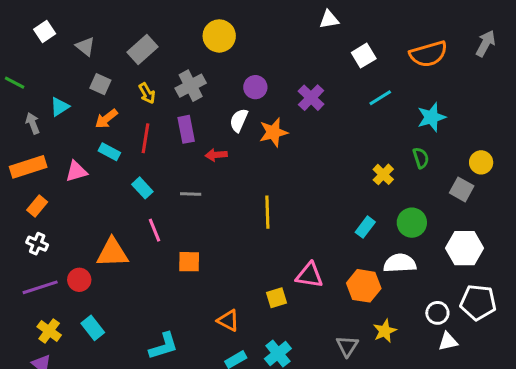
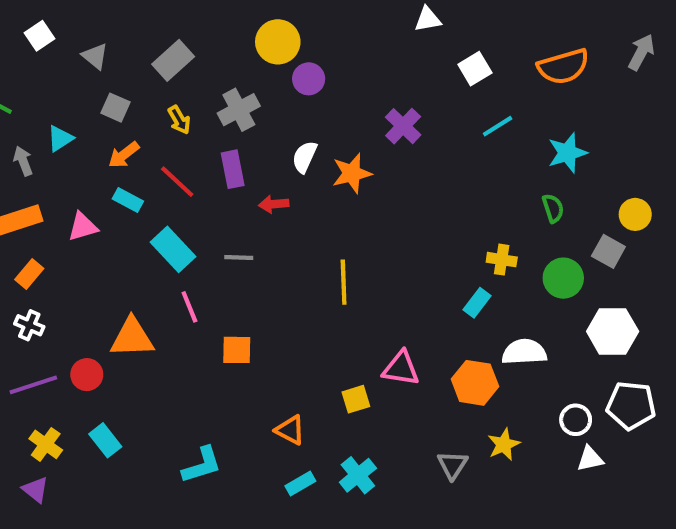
purple circle: (255, 87) -> (309, 79), moved
red line: (145, 138) -> (177, 182), turned -56
yellow cross: (383, 174) -> (502, 260), moved, turned -35
cyan rectangle: (142, 188) -> (173, 249), size x1.5
green circle: (412, 223) -> (563, 278), moved

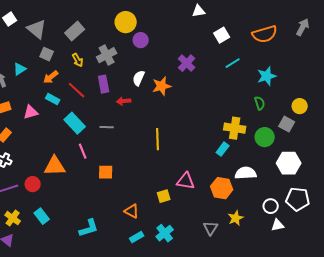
gray triangle: (95, 56) -> (37, 29), size x1.5
yellow cross: (502, 260) -> (235, 128), size x1.5

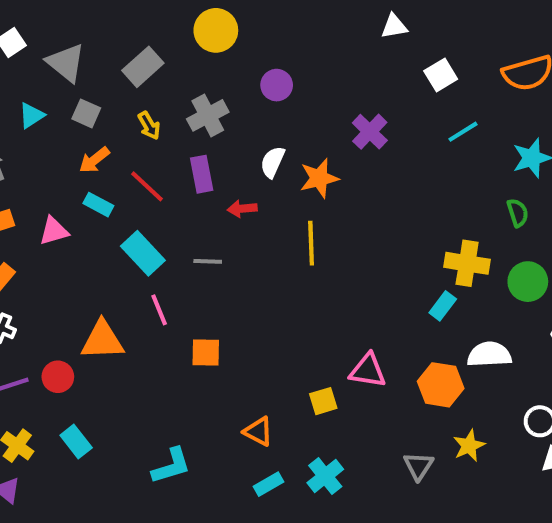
yellow circle: (126, 22) -> (216, 30), moved
cyan triangle: (20, 69) -> (32, 115), moved
yellow line: (158, 139) -> (311, 243), moved

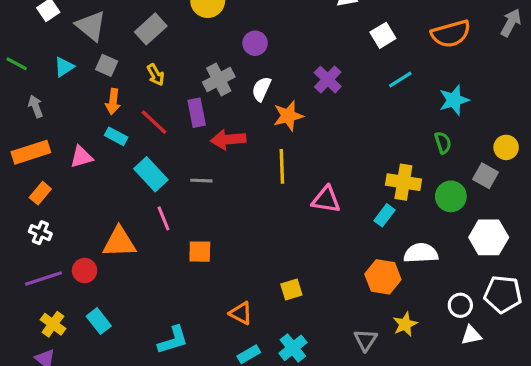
gray cross: (208, 115) -> (219, 80), moved
orange arrow: (94, 160) -> (113, 102), turned -45
white semicircle: (273, 162) -> (261, 89), moved
red arrow: (242, 209) -> (228, 140), size x1.5
pink triangle: (368, 371) -> (326, 199), moved

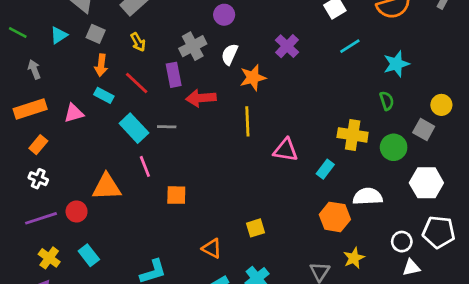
gray line: (201, 181) -> (167, 127), moved
cyan rectangle: (385, 215) -> (325, 169), moved

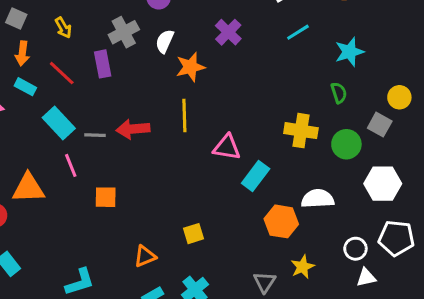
red arrow: (201, 98) -> (133, 129), moved
gray line: (167, 127) -> (95, 135), moved
cyan rectangle: (325, 169) -> (256, 176), moved, size x1.4
orange triangle: (212, 248) -> (145, 256), turned -50

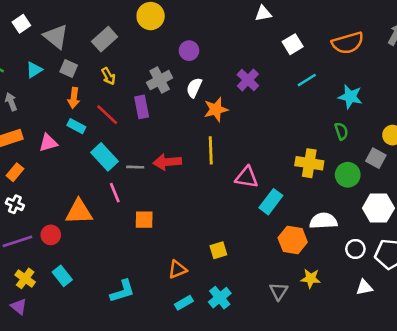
cyan star: (349, 52) -> (350, 97), turned 30
white circle: (355, 249) -> (355, 249), moved
yellow star: (302, 267) -> (311, 278), turned 30

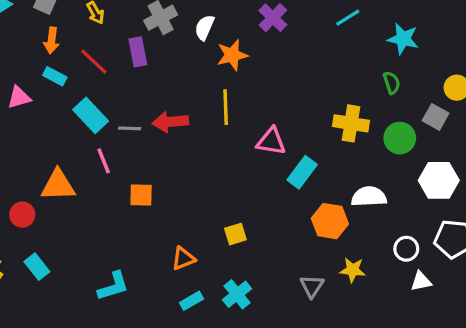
white circle: (355, 249) -> (406, 249), moved

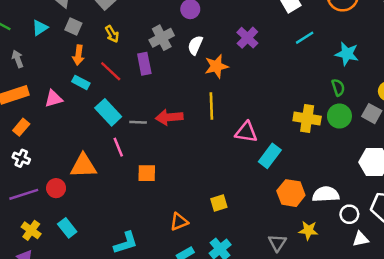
green circle: (400, 138) -> (339, 116), moved
white semicircle: (369, 197) -> (326, 194), moved

